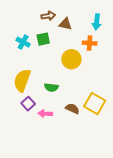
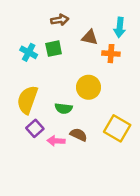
brown triangle: (65, 24) -> (90, 37), moved
yellow circle: (71, 59) -> (89, 87), moved
brown semicircle: (72, 109) -> (79, 135), moved

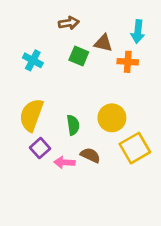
green square: (54, 49) -> (79, 56), moved, turned 35
yellow circle: (89, 87) -> (112, 118), moved
green semicircle: (64, 108) -> (73, 125), turned -105
yellow square: (117, 128) -> (135, 148), turned 30

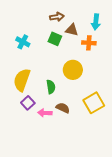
brown arrow: (69, 23) -> (57, 17), moved
yellow circle: (112, 118) -> (73, 70), moved

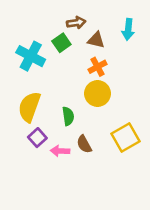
green square: (55, 39) -> (61, 43), moved, turned 32
cyan cross: (23, 42) -> (31, 56), size x1.5
orange cross: (89, 43) -> (97, 67), moved, turned -32
brown semicircle: (63, 108) -> (84, 144), turned -144

